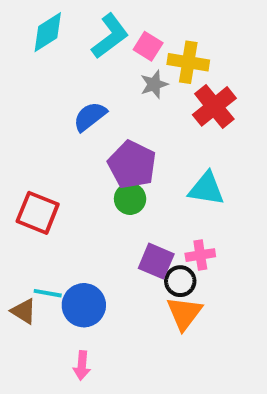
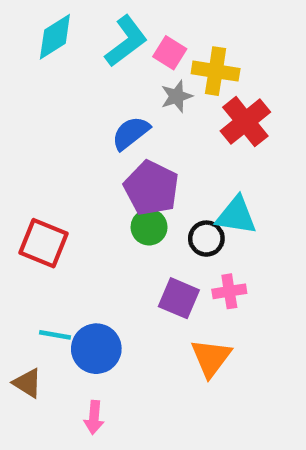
blue semicircle: (90, 116) -> (131, 133), moved
black circle: (180, 281) -> (206, 239), moved
brown triangle: (24, 311) -> (27, 383), moved

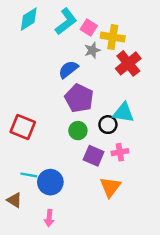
green circle: (149, 227) -> (78, 131), moved

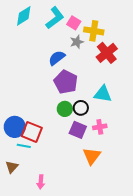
black circle: (108, 125) -> (81, 108), moved
red square: (23, 127) -> (32, 132), moved
blue circle: (50, 182) -> (15, 127), moved
brown triangle: (14, 200) -> (12, 167), turned 40

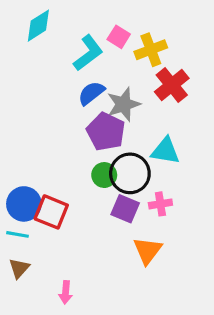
cyan L-shape: (55, 18) -> (88, 53), moved
yellow cross: (94, 31) -> (151, 50), turned -30
gray star: (77, 42) -> (124, 104), moved, size x1.5
black circle: (81, 108) -> (130, 173), size x1.6
cyan line: (24, 146) -> (17, 234), moved

